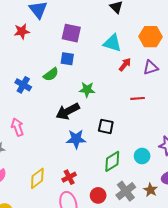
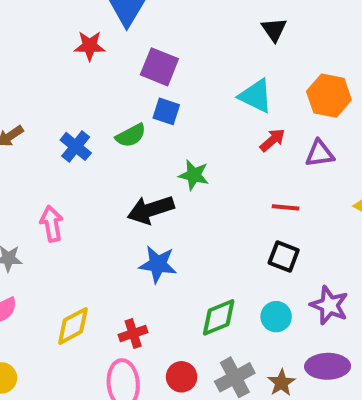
purple square: (71, 33) -> (159, 67), moved
black square: (106, 126) -> (284, 257), moved

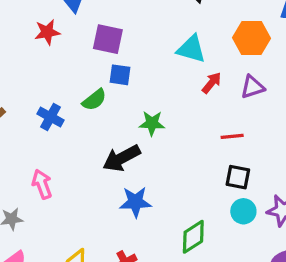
cyan circle: (276, 317) -> (243, 211), moved

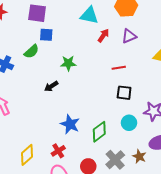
black arrow: (122, 158) -> (51, 86), size x0.6
blue star: (135, 202) -> (70, 124), moved, turned 30
cyan circle: (243, 211) -> (129, 123), moved

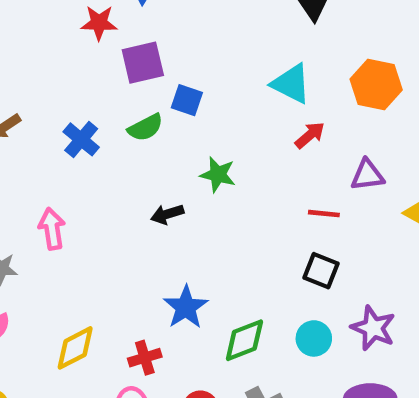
purple square: (37, 13) -> (143, 63), moved, turned -36
purple triangle: (129, 36) -> (367, 175), moved

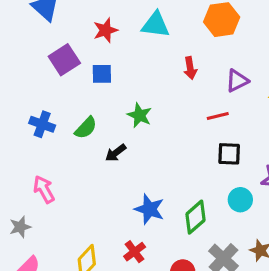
red star: (99, 23) -> (105, 30), moved
cyan triangle: (291, 84) -> (156, 25), moved
green semicircle: (145, 128) -> (86, 128), moved
red arrow: (310, 135) -> (190, 68), turned 140
green star: (218, 175) -> (139, 115), turned 30

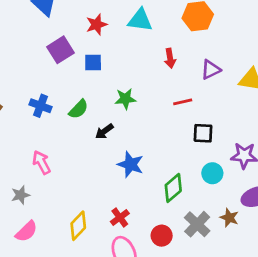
green star: (139, 115) -> (125, 99), turned -30
red line: (218, 116) -> (183, 102), moved
blue star: (149, 209) -> (131, 164), moved

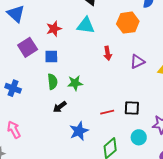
red line: (183, 102) -> (107, 112), moved
green semicircle: (79, 109) -> (52, 82), moved, turned -49
blue star: (131, 164) -> (79, 131), turned 30

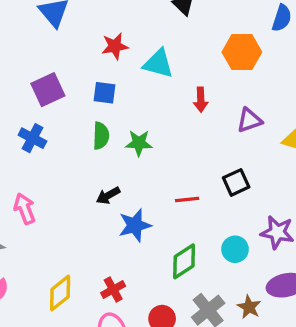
cyan triangle: (86, 25) -> (158, 63), moved
purple square: (28, 47) -> (48, 90), moved
black arrow: (60, 107) -> (108, 195), moved
black square: (132, 108) -> (236, 182), moved, turned -35

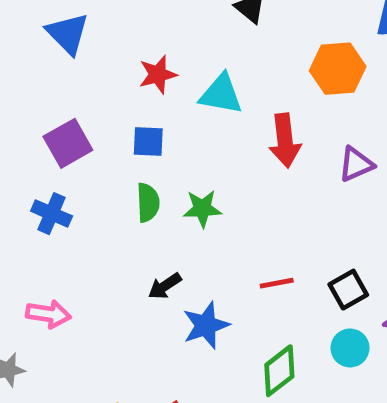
red arrow: (201, 100) -> (285, 141), size x1.5
black square: (236, 182) -> (348, 290), moved
pink arrow: (25, 209) -> (48, 314), turned 124

